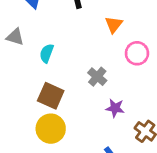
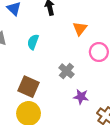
cyan semicircle: (47, 53) -> (33, 42), moved

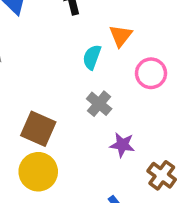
cyan semicircle: (33, 42) -> (92, 57), moved

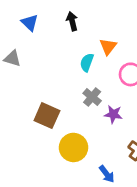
purple star: (122, 145) -> (113, 114), moved
yellow circle: (38, 172) -> (73, 147), moved

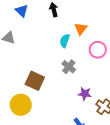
purple star: (113, 114) -> (85, 94), moved
yellow circle: (73, 147) -> (21, 105), moved

